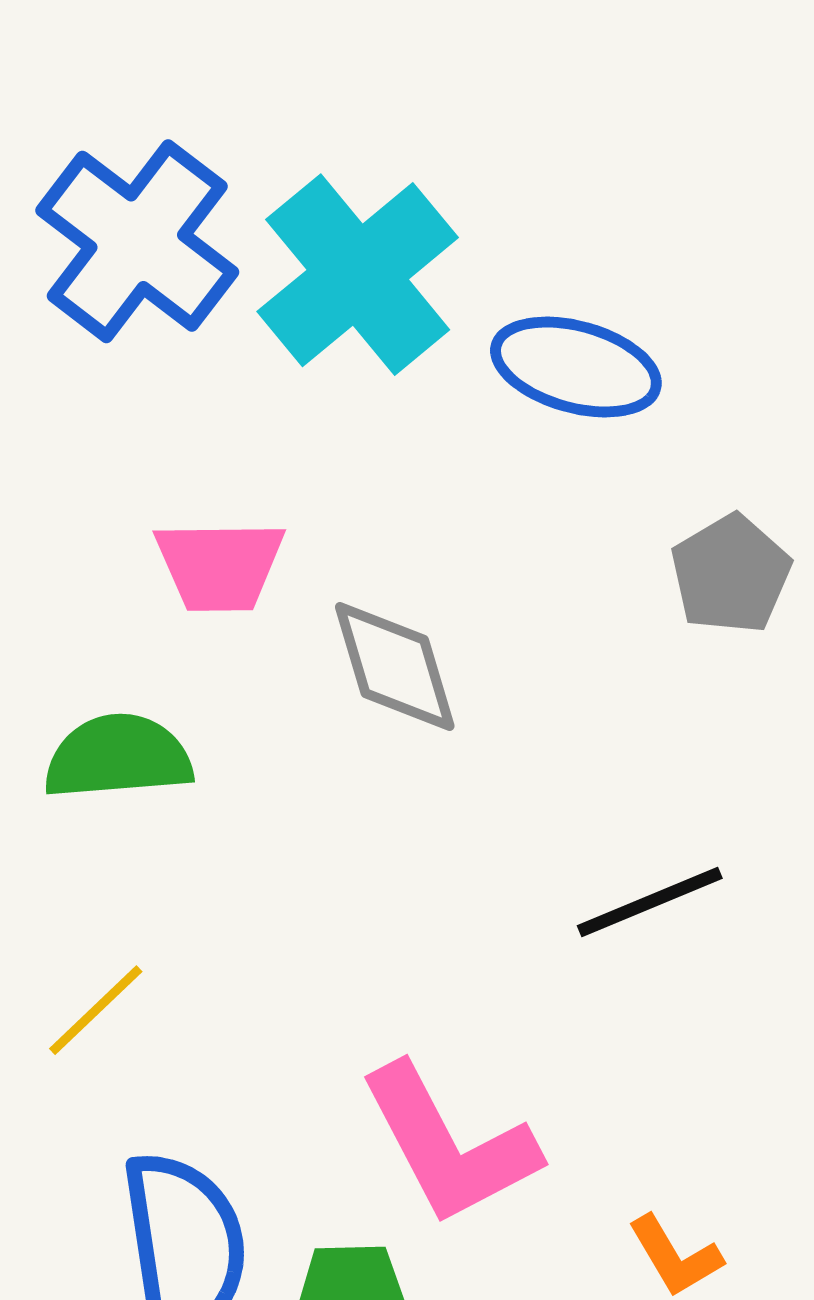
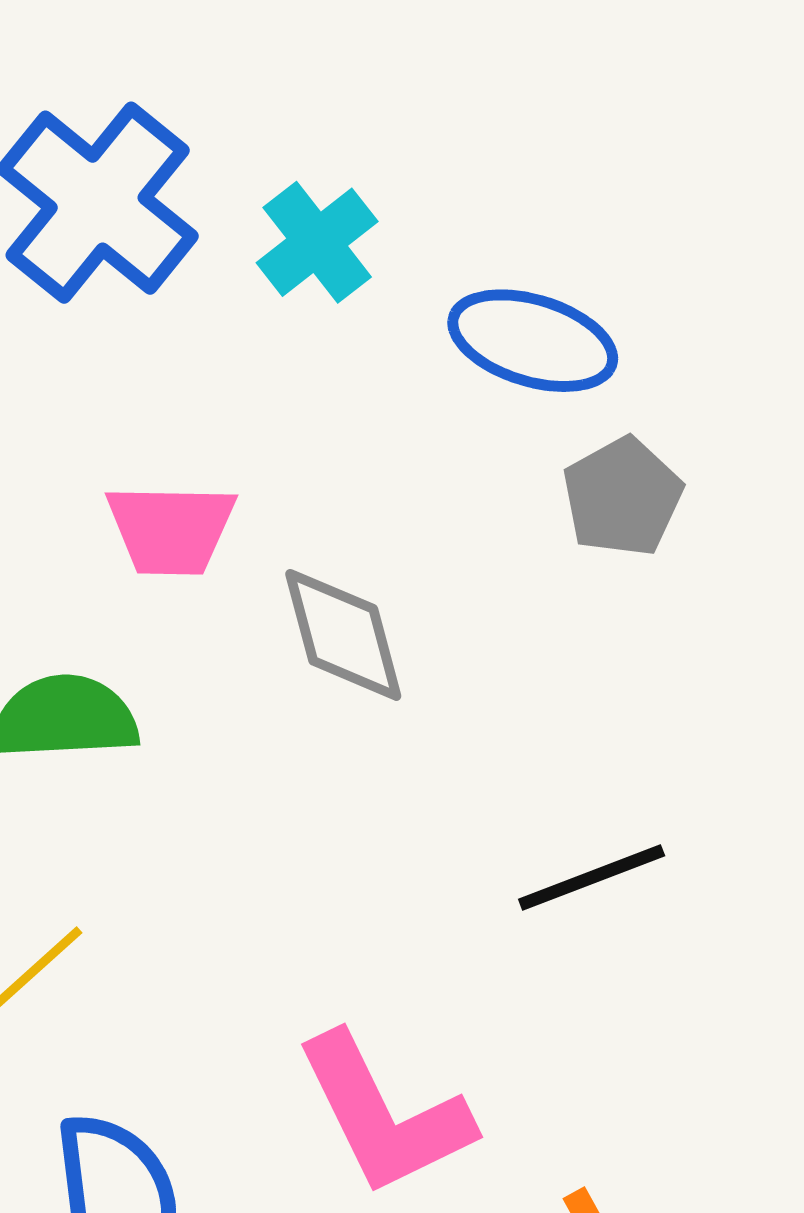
cyan cross: (358, 275) -> (317, 242), size x0.6
gray pentagon: (731, 574) -> (622, 497), moved

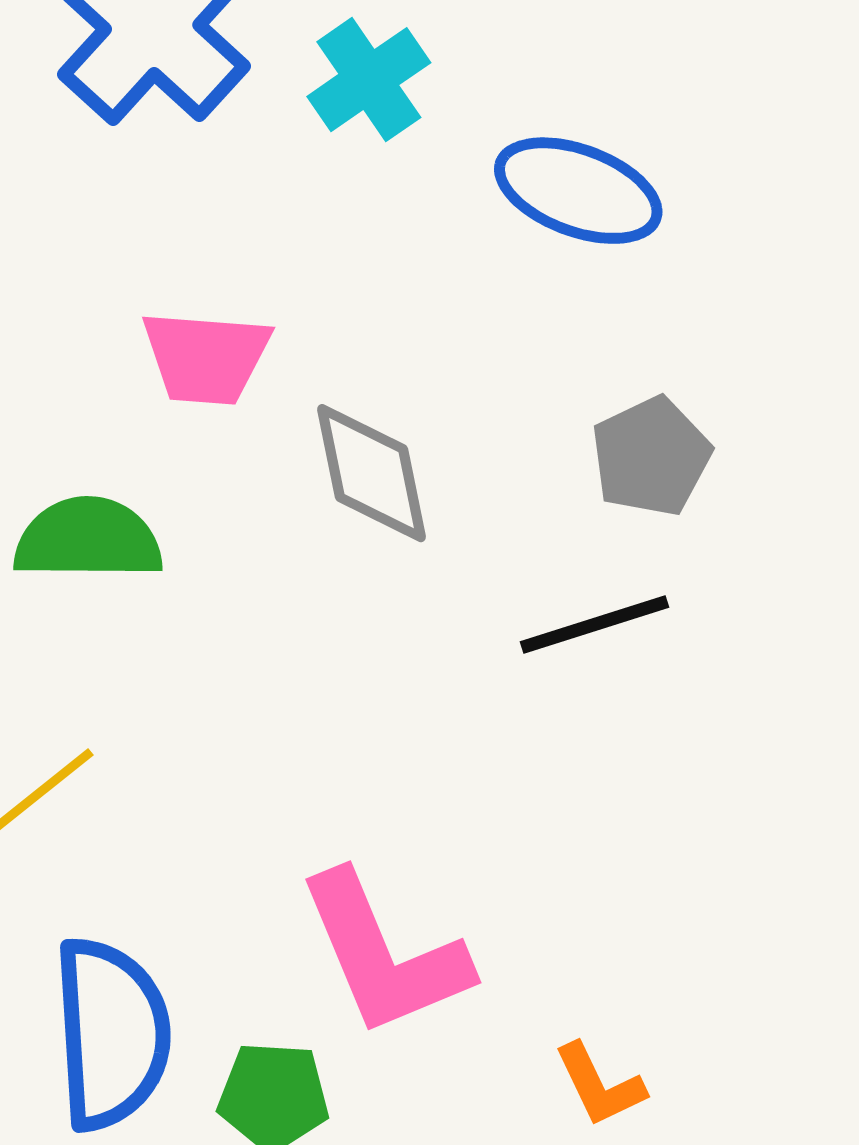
gray pentagon: (622, 497) -> (651, 457), moved
black line: (592, 877) -> (594, 624), moved

